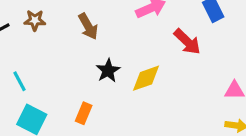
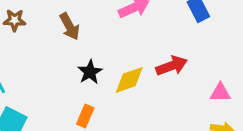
red arrow: (187, 42) -> (172, 66), moved, turned -64
orange rectangle: (84, 113) -> (85, 116), moved

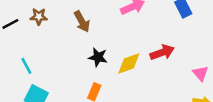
black star: (90, 72) -> (98, 57), turned -30
pink triangle: (220, 92) -> (200, 73), turned 49

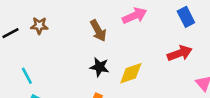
brown arrow: (82, 21) -> (98, 31), moved
red arrow: (162, 52) -> (180, 53), moved

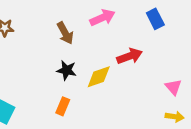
red arrow: (180, 53) -> (130, 56), moved

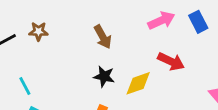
pink arrow: (103, 18) -> (161, 20), moved
red arrow: (130, 56) -> (171, 61), turned 45

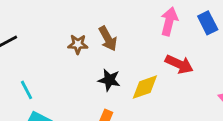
pink arrow: (161, 20) -> (169, 21), turned -52
brown star: (38, 31) -> (78, 44), moved

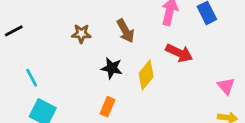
brown arrow: (108, 39) -> (125, 31), moved
yellow diamond: (145, 87) -> (146, 75), turned -32

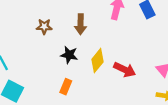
brown arrow: (125, 31) -> (80, 24), turned 30
red arrow: (179, 53) -> (125, 70), moved

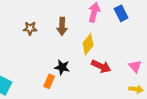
black star: (69, 55) -> (62, 67), moved
yellow diamond: (97, 61) -> (88, 44), moved

